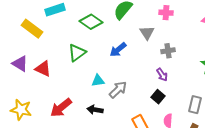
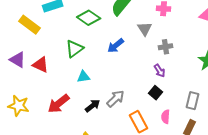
cyan triangle: (98, 81) -> (84, 77), moved
gray arrow: (118, 90) -> (116, 99), moved
black arrow: (95, 110) -> (93, 106), turned 133

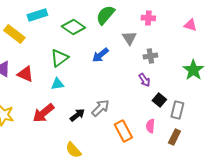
cyan triangle: (84, 77) -> (57, 84), moved
black square: (156, 93) -> (159, 100), moved

